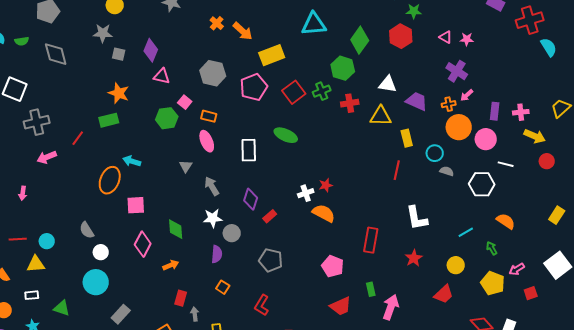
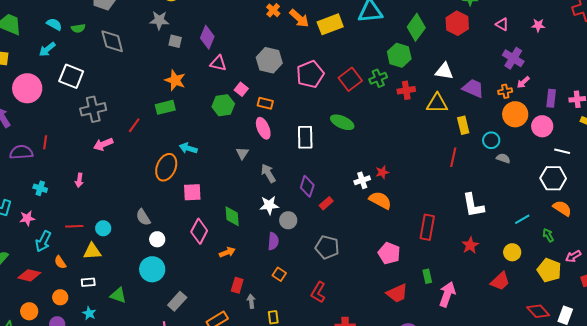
pink star: (467, 39) -> (538, 25), moved
yellow rectangle: (272, 55) -> (330, 24), moved
white hexagon: (482, 184) -> (553, 178), moved

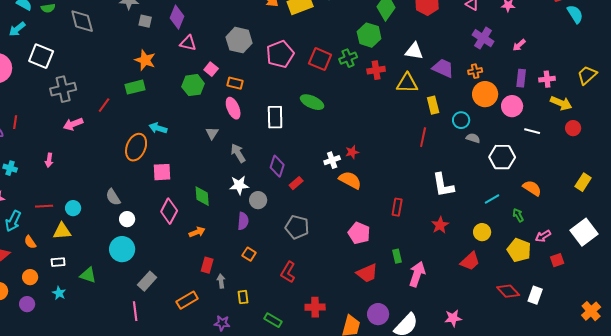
red square: (350, 79) -> (320, 59), turned -30
pink arrow: (523, 82) -> (519, 45), moved
white hexagon: (553, 178) -> (502, 157), moved
red rectangle: (427, 227) -> (397, 207), size x0.7

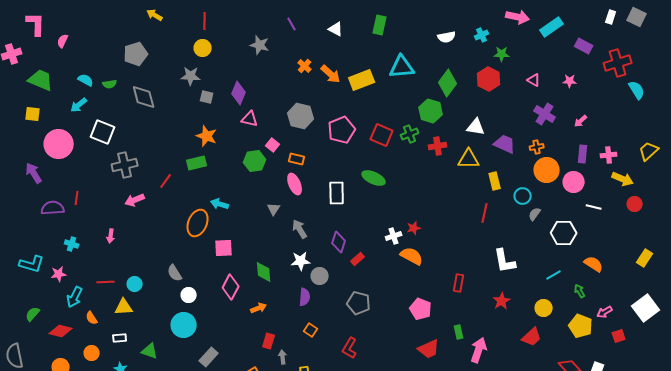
gray semicircle: (473, 138) -> (535, 214), turned -72

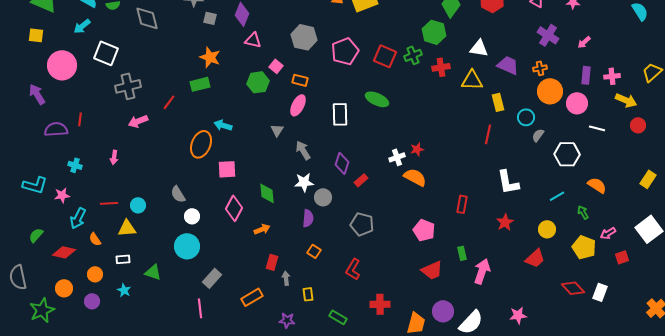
pink ellipse: (295, 184) -> (298, 105), turned 50

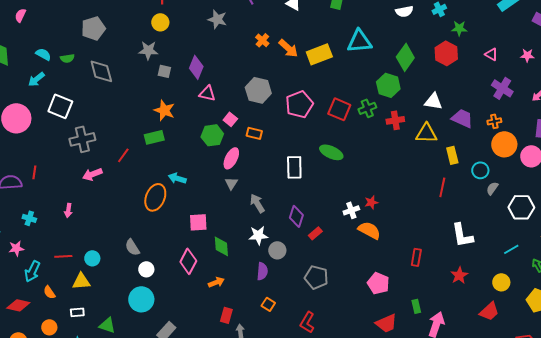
pink ellipse: (298, 105) -> (231, 158), moved
pink square: (227, 169) -> (198, 222), moved

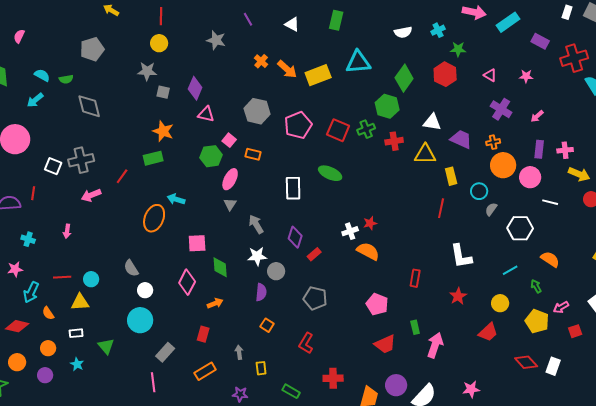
gray diamond: (101, 71) -> (89, 106), moved
white square: (60, 106) -> (53, 166), moved, size x0.7
red rectangle: (226, 315) -> (203, 334), moved
green triangle: (107, 325) -> (106, 346), turned 30

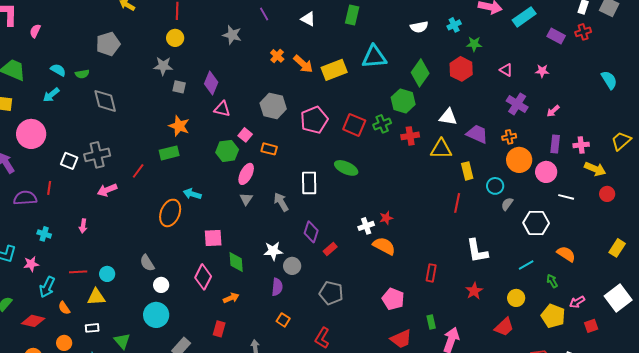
red cross: (574, 58) -> (583, 32), moved, size x0.6
gray arrow: (256, 224) -> (281, 202), moved

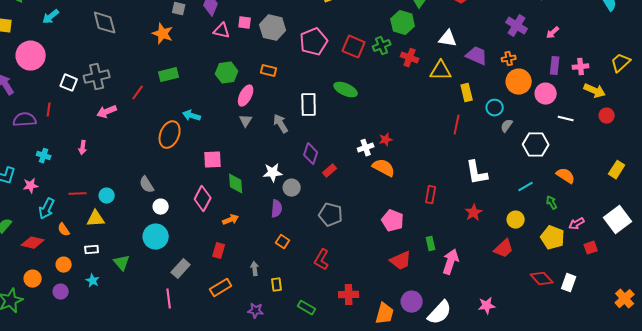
orange star: (179, 126) -> (163, 34), moved
pink square: (245, 135) -> (245, 23), moved, turned -32
red cross: (410, 136) -> (410, 58), turned 30

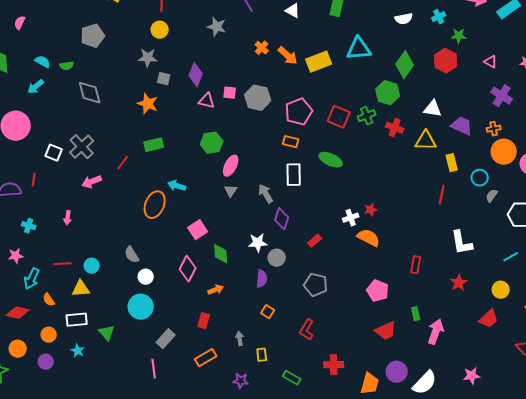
orange rectangle: (269, 71) -> (291, 142), moved
gray cross: (97, 77) -> (82, 147), turned -30
purple diamond: (311, 154) -> (282, 219), moved
pink square: (213, 160) -> (198, 230), turned -30
white rectangle: (92, 250) -> (77, 320), size x1.5

